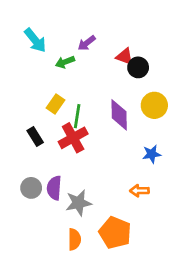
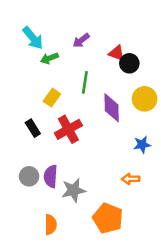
green arrow: (65, 62) -> (49, 58), moved
green line: (77, 116) -> (85, 82), moved
orange semicircle: (74, 239) -> (51, 225), moved

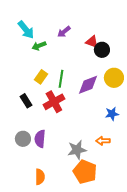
green line: (85, 82) -> (61, 79), moved
purple diamond: (112, 108) -> (88, 85), turned 70
gray star: (73, 190) -> (77, 150), moved

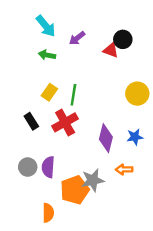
cyan arrow: (26, 30) -> (46, 26), moved
green arrow: (39, 46) -> (47, 55), turned 32
black circle: (102, 50) -> (123, 39), moved
purple diamond: (88, 85) -> (106, 138), moved, turned -55
orange pentagon: (85, 172) -> (75, 190), moved, turned 30

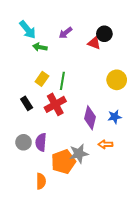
cyan arrow: (46, 26) -> (28, 30), moved

